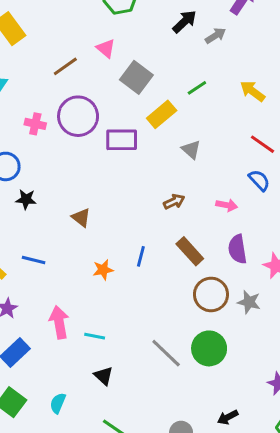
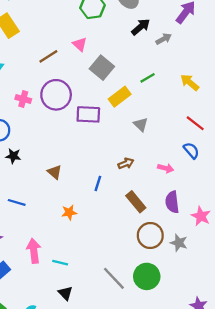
blue line: (141, 256) -> (98, 183), moved

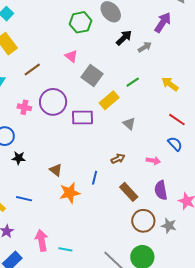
brown line: (48, 56) -> (32, 70), moved
orange star: (69, 212) -> (70, 193), moved, size x1.5

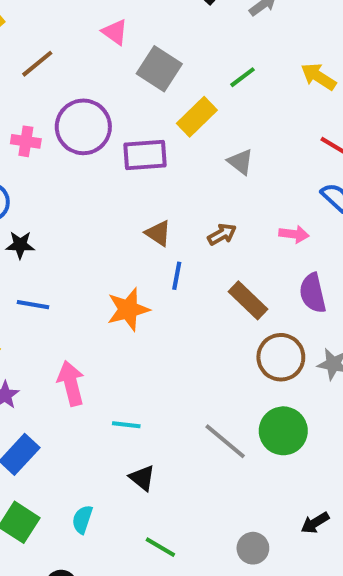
brown triangle: (56, 170) -> (158, 233), moved
blue line: (24, 199) -> (33, 305), moved
pink arrow: (42, 240) -> (71, 383), moved

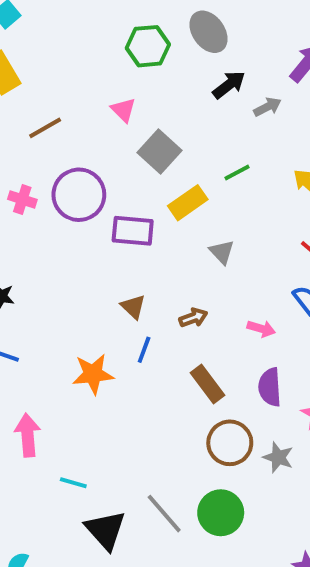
black triangle: (142, 478) -> (106, 530), moved, size x1.6

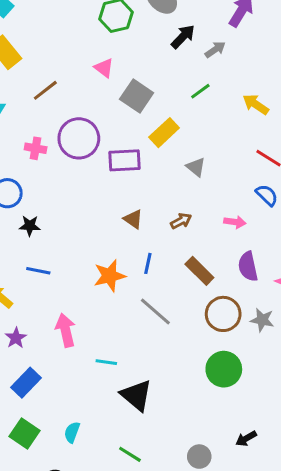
green line: (237, 172) -> (200, 91), moved
blue line: (144, 350) -> (148, 263), moved
gray line: (164, 514) -> (155, 312), moved

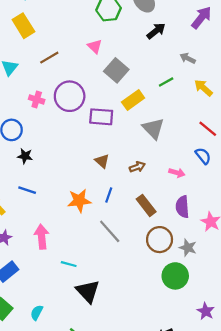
gray arrow: (215, 50) -> (188, 58), moved, turned -126
green line: (200, 91) -> (166, 82), moved
gray triangle: (196, 167) -> (153, 128), size x1.5
green circle: (224, 369) -> (175, 276), moved

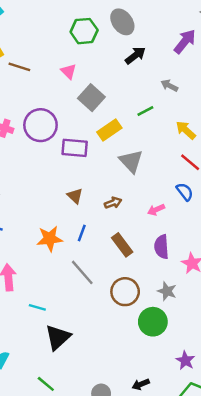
brown line: (49, 58) -> (19, 67), moved, turned 48
yellow arrow: (203, 88) -> (186, 130), moved
pink arrow: (177, 173) -> (156, 210), turned 140
brown circle: (160, 240) -> (125, 292), moved
black triangle: (88, 291) -> (58, 337), turned 30

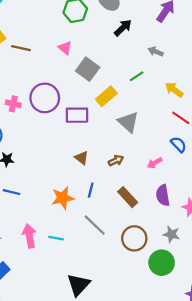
cyan line: (37, 307) -> (56, 238), moved

